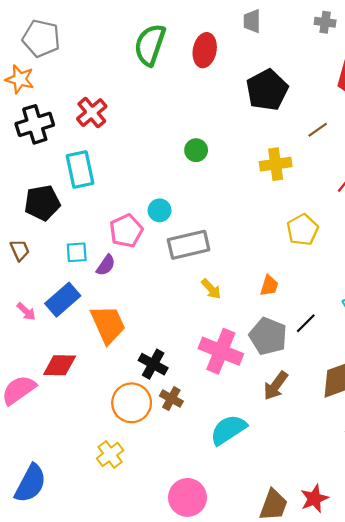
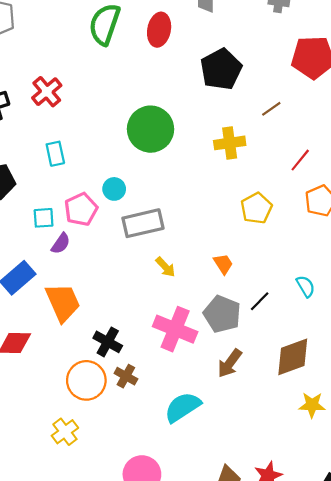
green circle: (196, 150) -> (151, 129), size x2.0
cyan rectangle: (80, 170) -> (55, 154), moved, size x0.7
cyan square: (77, 252) -> (44, 218), moved
orange trapezoid: (269, 286) -> (223, 264), turned -50

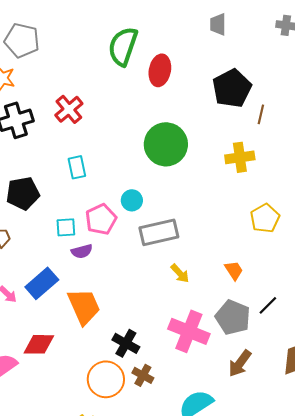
red ellipse: (159, 30) -> (160, 70), moved
brown line: (271, 109) -> (261, 114), moved, turned -42
purple semicircle: (61, 244) -> (82, 251), turned 40

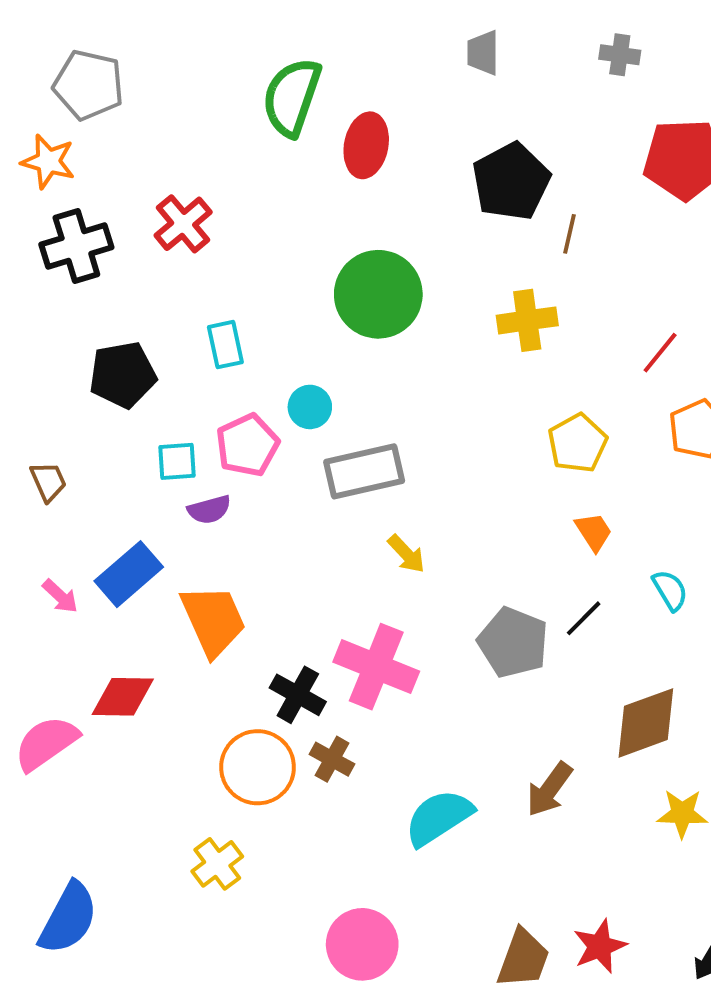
cyan rectangle: (77, 167) -> (225, 345), moved
black pentagon: (23, 193) -> (123, 375), moved
orange trapezoid: (234, 270) -> (594, 532), moved
pink cross: (189, 331) -> (376, 667), moved
brown arrow: (240, 363) -> (549, 789), moved

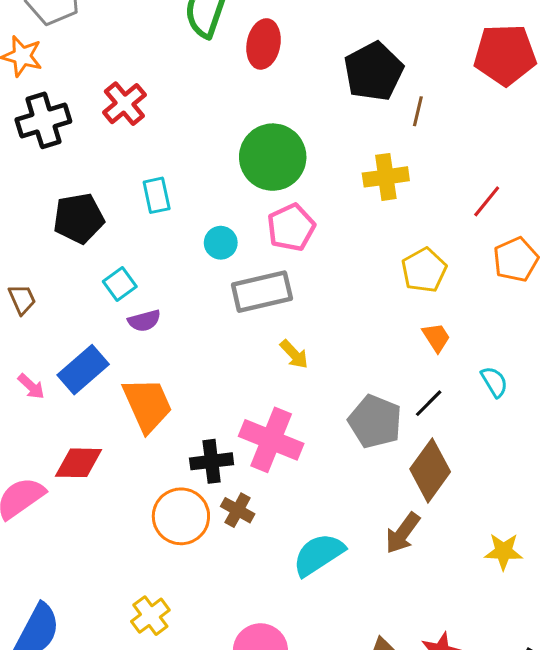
pink pentagon: (247, 445) -> (291, 227), moved
cyan square: (177, 461) -> (120, 284), turned -32
black cross: (298, 695) -> (212, 461), turned -36
brown diamond: (646, 723) -> (430, 470), moved, turned -34
yellow cross: (217, 864) -> (150, 616), moved

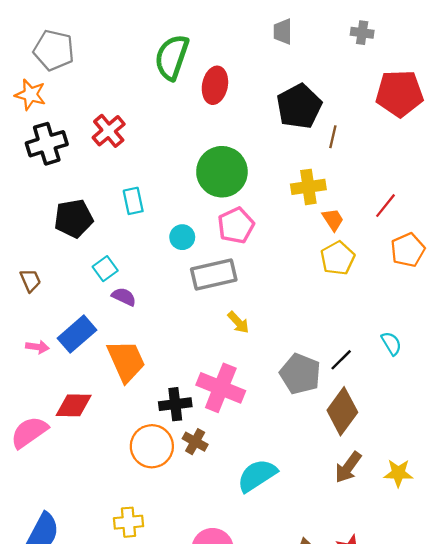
purple semicircle: (144, 321) -> (124, 297), turned -140
orange trapezoid: (436, 337) -> (333, 220), moved
pink arrow: (31, 386) -> (37, 347), turned -35
brown arrow: (403, 533) -> (348, 467), moved
yellow cross: (150, 616) -> (128, 522), turned 32

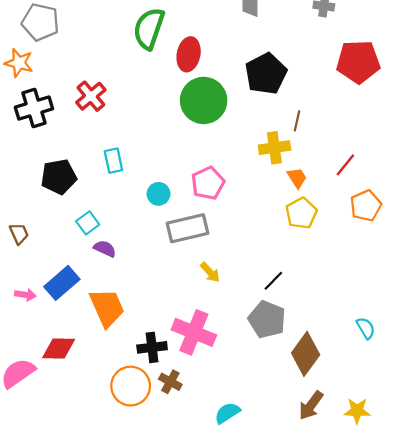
brown line: (333, 137) -> (297, 121), moved
green circle: (222, 172) -> (204, 100), moved
cyan semicircle: (391, 343) -> (366, 328), moved
black line: (341, 360) -> (273, 281), moved
cyan semicircle: (257, 475) -> (227, 413), size x0.7

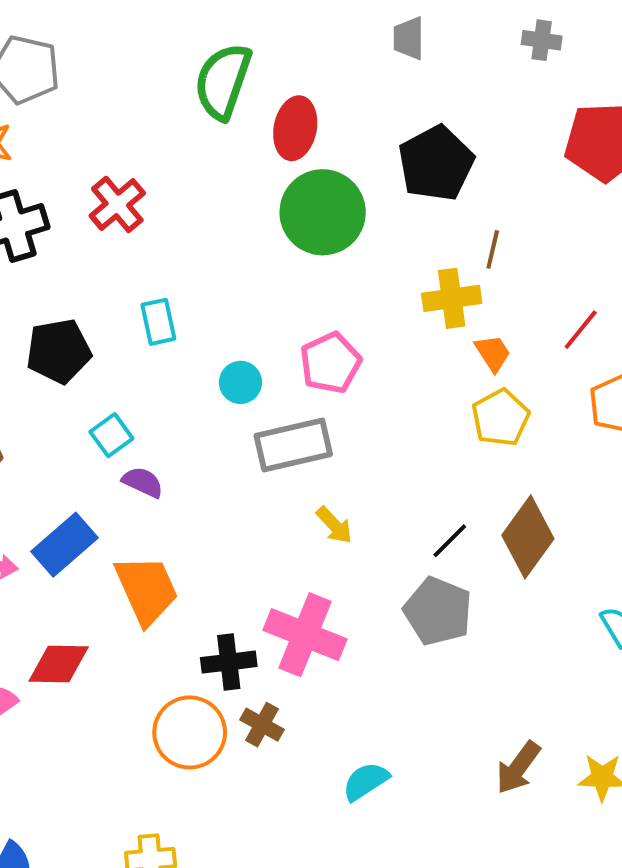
brown diamond: (306, 354) -> (528, 537), moved

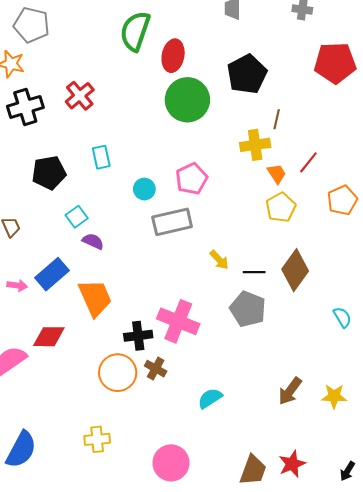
red line: (581, 330) -> (308, 162), moved
yellow arrow: (334, 525) -> (219, 260), moved
black line: (450, 541) -> (254, 272), turned 45

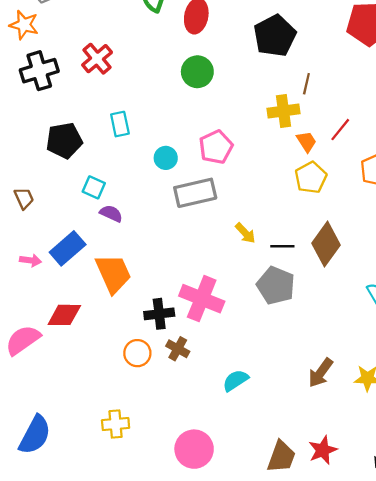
green circle: (187, 100) -> (197, 72), moved, size x0.7
cyan square: (77, 217) -> (94, 187), turned -30
orange circle: (118, 373) -> (137, 353), size x0.7

